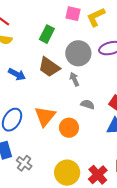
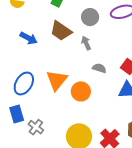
gray circle: (78, 53) -> (90, 17), size x0.7

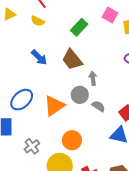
gray circle: (90, 17) -> (80, 95), moved
orange circle: (81, 91) -> (72, 140), moved
gray cross: (36, 127) -> (32, 146), moved

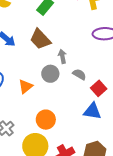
orange triangle: (54, 106) -> (26, 86), size x0.7
gray semicircle: (98, 106) -> (79, 74), moved

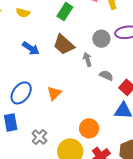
gray circle: (50, 74) -> (101, 39), moved
orange circle: (46, 120) -> (89, 128), moved

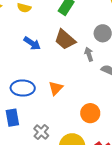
blue ellipse: (21, 93) -> (23, 88), turned 55
orange circle: (89, 128) -> (90, 113), moved

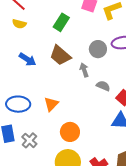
orange circle: (90, 113) -> (70, 132), moved
gray cross: (41, 132) -> (29, 140), moved

